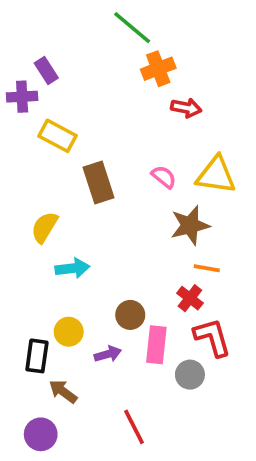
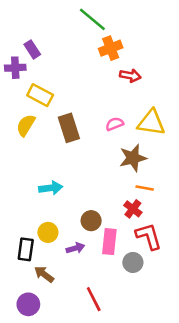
pink semicircle: (164, 177) -> (115, 124), turned -60
yellow semicircle: (44, 227) -> (26, 125), moved

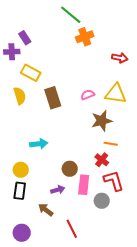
red arrow: (130, 76) -> (120, 58), moved
yellow semicircle: (26, 125) -> (20, 96), turned 132
yellow circle: (48, 232) -> (21, 170), moved
brown arrow: (44, 274) -> (46, 210), moved

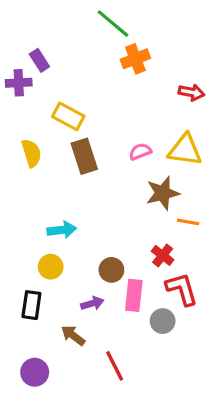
yellow rectangle: (31, 73) -> (68, 116), moved
orange line: (111, 144) -> (188, 222), moved
yellow circle: (21, 170) -> (51, 267), moved

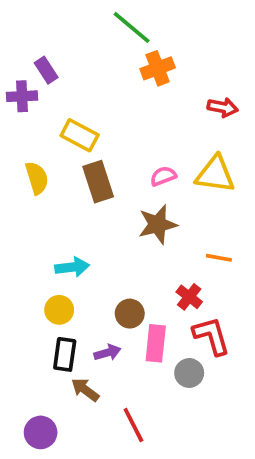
brown star: (163, 193) -> (158, 224), moved
black rectangle: (31, 305) -> (65, 354), moved

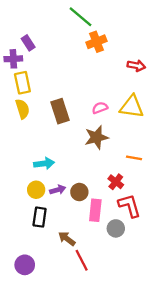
yellow rectangle: (80, 135) -> (22, 83), moved, turned 50
purple arrow: (107, 353) -> (58, 190), moved
brown arrow: (85, 390) -> (67, 239), moved

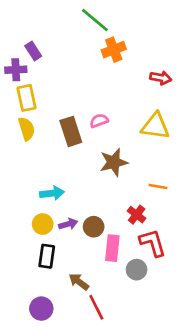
pink semicircle: (100, 108) -> (99, 121), moved
purple circle: (25, 265) -> (41, 309), moved

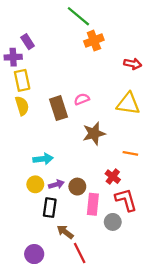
black rectangle: (47, 256) -> (50, 208), moved

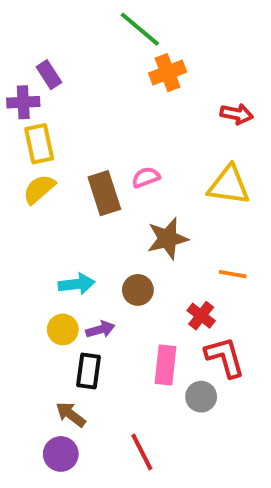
yellow semicircle: (22, 106) -> (39, 189), turned -114
brown circle: (77, 187) -> (138, 290), moved
brown arrow: (65, 232) -> (71, 414), moved

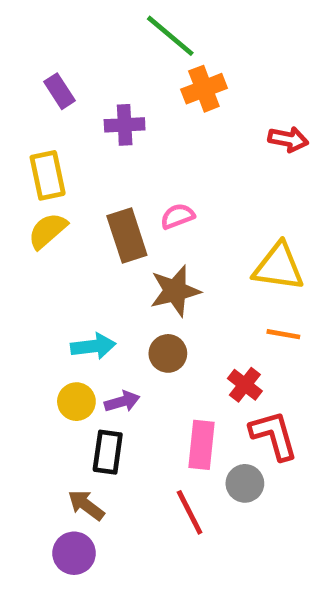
purple cross: (23, 102) -> (125, 125), moved
yellow triangle: (229, 185) -> (279, 267), moved
brown star: (168, 239) -> (175, 291), moved
red line: (142, 452) -> (190, 512), moved

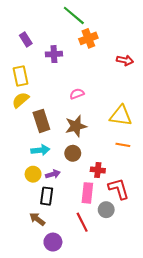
brown rectangle: (127, 236) -> (41, 121), moved
red cross: (245, 385) -> (98, 170), moved, turned -32
purple circle: (74, 553) -> (53, 242), moved

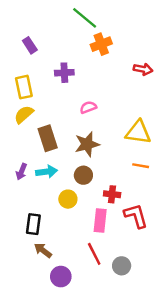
purple cross: (54, 54) -> (64, 73), moved
yellow circle: (33, 174) -> (68, 199), moved
purple arrow: (53, 174) -> (21, 172), moved, turned 128
black rectangle: (47, 196) -> (33, 224), moved
gray circle: (106, 210) -> (122, 266), moved

